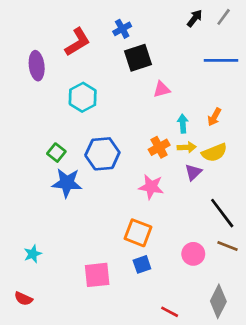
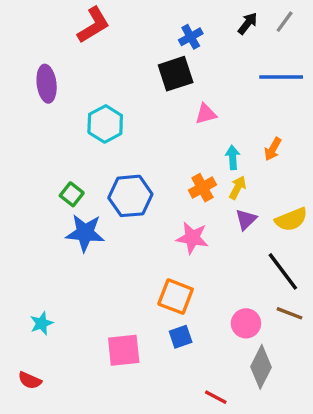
blue cross: (122, 29) -> (191, 37), moved
red L-shape: (77, 42) -> (93, 25), moved
yellow arrow: (187, 147) -> (238, 188), turned -60
yellow semicircle: (214, 153) -> (291, 219), moved
gray diamond: (218, 301) -> (261, 367), moved

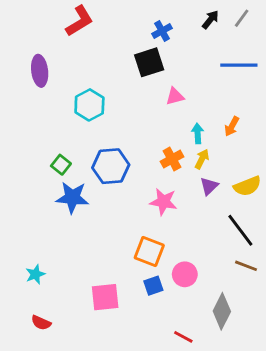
pink circle: (246, 323) -> (185, 274), moved
red semicircle: (30, 380) -> (41, 323), moved

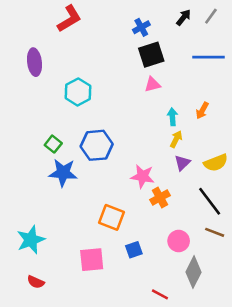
black square: (149, 62) -> (151, 55), moved
orange cross: (172, 159) -> (160, 198), moved
orange square: (149, 252) -> (112, 217), moved
cyan star: (35, 274) -> (31, 240), size x1.6
pink circle: (185, 274) -> (179, 241), moved

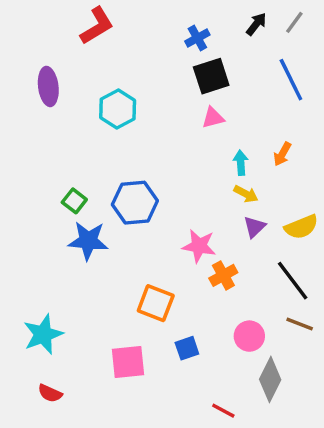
blue line: (208, 57) -> (291, 80), turned 64
cyan hexagon: (78, 92) -> (118, 109), moved
yellow arrow: (176, 139) -> (246, 194), turned 91

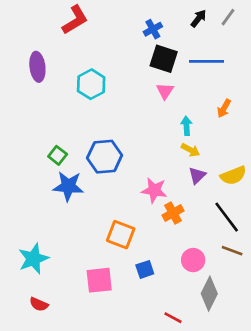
black square: (211, 76) -> (164, 59), turned 36
blue line: (291, 80) -> (207, 61), moved, turned -64
pink triangle: (213, 118) -> (165, 91), turned -42
orange arrow: (282, 154) -> (224, 108), moved

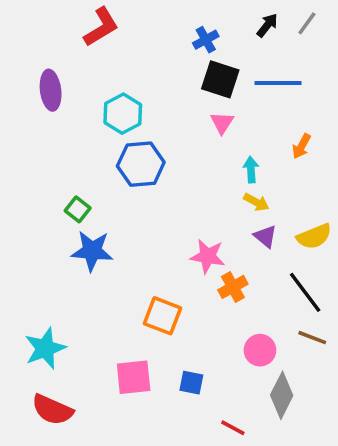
blue hexagon: (105, 157) -> (141, 164), moved
purple triangle: (197, 175) -> (265, 236), turned -36
blue square: (145, 269) -> (191, 383), moved, turned 30
red semicircle: (39, 304) -> (52, 410), size x1.6

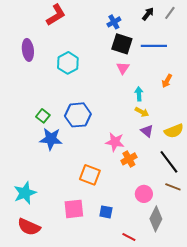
blue hexagon: (141, 164) -> (78, 115), moved

